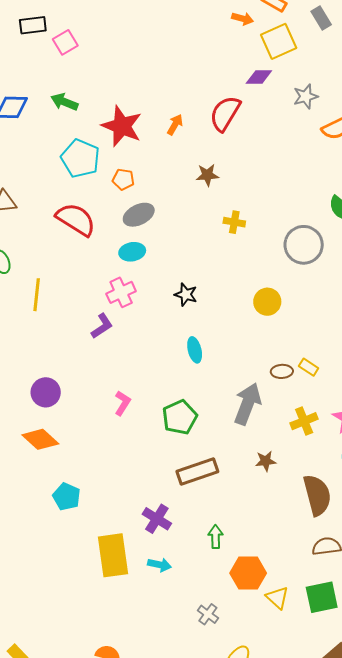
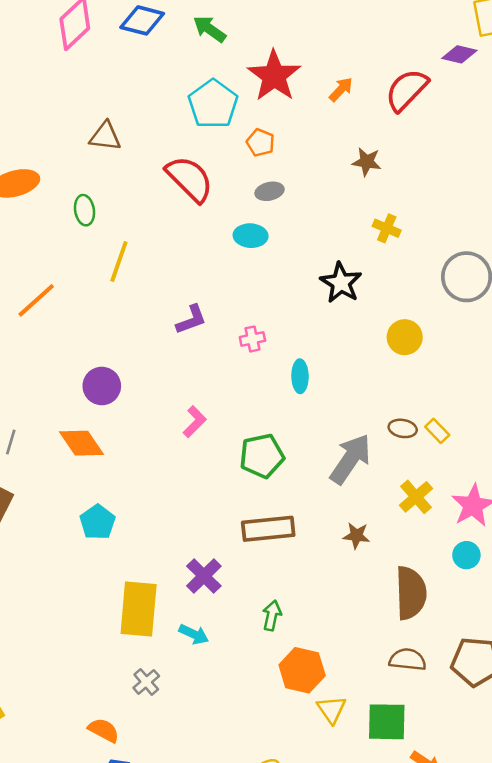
gray ellipse: (139, 215) -> (269, 191), size x0.7
pink cross: (121, 292) -> (252, 339), moved, size x0.7
black star: (186, 295) -> (341, 283), moved, size x1.4
yellow cross: (304, 421) -> (416, 497), turned -32
gray cross: (208, 614) -> (146, 682), moved

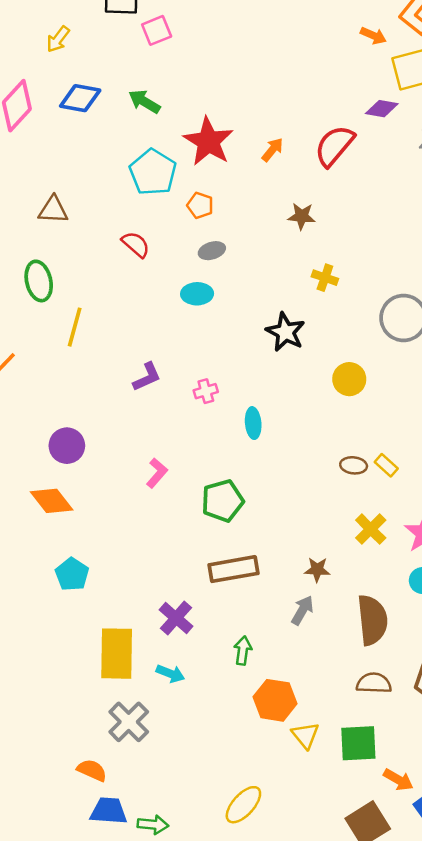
red semicircle: (190, 179) -> (136, 244), size x0.6
green ellipse: (84, 210) -> (39, 281), size x1.4
gray arrow: (350, 459) -> (302, 610), moved, size x0.6
gray cross: (146, 682) -> (129, 722), size x1.6

